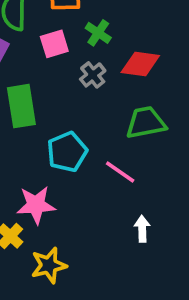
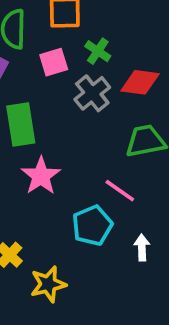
gray cross: (93, 75) -> (92, 93), size x1.4
cyan pentagon: (67, 152) -> (92, 225), moved
pink star: (36, 205) -> (41, 176), moved, turned -30

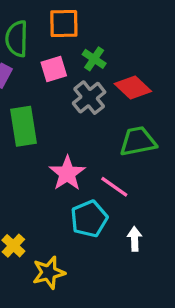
red diamond: (140, 82) -> (133, 87), turned 36
pink star: (41, 176) -> (67, 173), moved

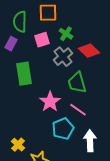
green trapezoid: (138, 141) -> (77, 83), moved, turned -95
white arrow: (135, 239) -> (90, 141), size x1.5

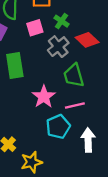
pink line: (78, 110) -> (75, 105), turned -48

